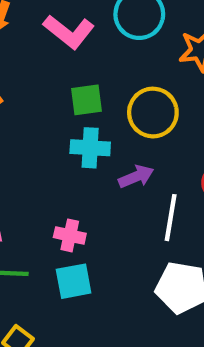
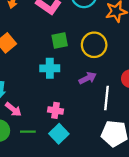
cyan cross: (90, 148) -> (50, 68), moved
cyan square: (74, 281) -> (59, 134), turned -30

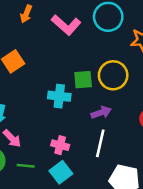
green square: (60, 40) -> (83, 80), moved
white line: (107, 98) -> (100, 143), moved

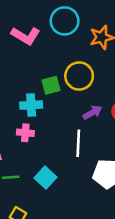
purple arrow: (101, 113) -> (93, 112), moved
pink cross: (60, 145) -> (25, 133), moved

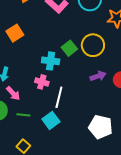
green square: (51, 85) -> (69, 48), turned -35
white line: (78, 143) -> (59, 97), moved

